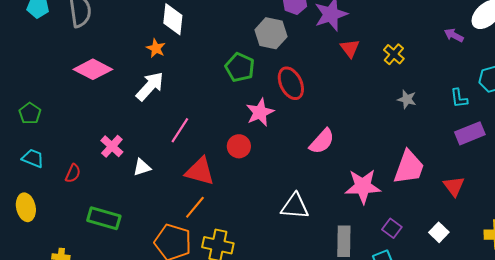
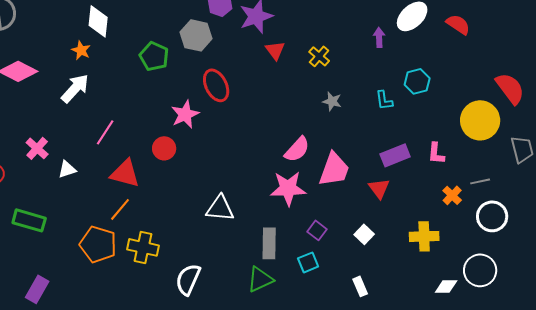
purple arrow: (454, 35) -> (379, 37), turned 60
green pentagon: (240, 67) -> (154, 56), moved
purple rectangle: (470, 133) -> (395, 155), moved
pink semicircle: (322, 141) -> (297, 149), moved

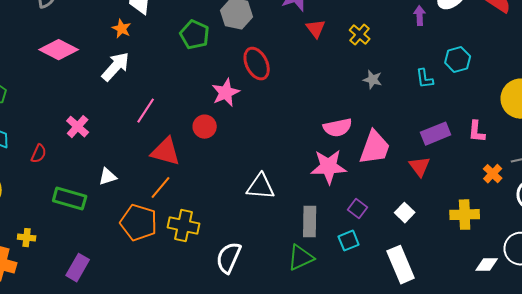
pink semicircle: (297, 149) -> (338, 128), turned 36
white triangle: (67, 169) -> (108, 177), moved
white rectangle: (360, 286) -> (401, 265), size x1.8

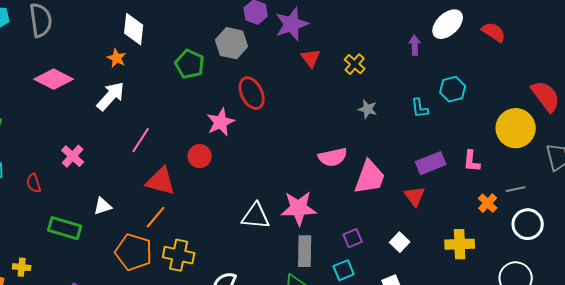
red semicircle: (39, 154) -> (34, 183), turned 138
pink star: (329, 167) -> (299, 208), moved
purple square: (358, 209) -> (353, 238), turned 30

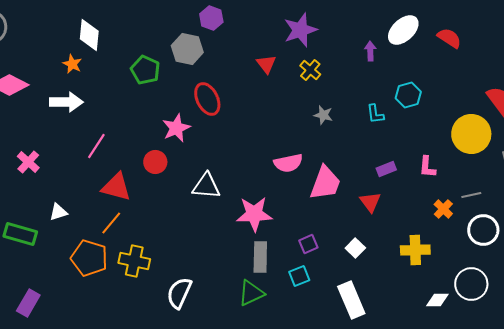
purple star: (292, 24) -> (300, 30), moved
white arrow: (111, 96) -> (66, 102), turned 48
purple rectangle: (431, 163) -> (386, 169), size x0.7
white triangle: (256, 216) -> (206, 186), moved

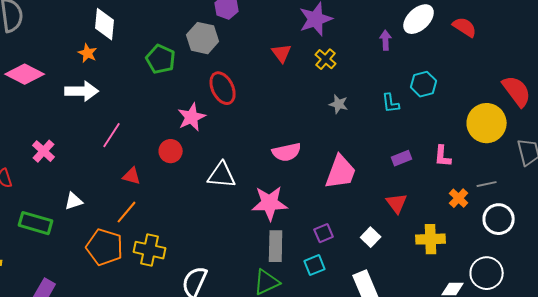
pink semicircle: (288, 163) -> (287, 152), moved
red triangle: (116, 187) -> (132, 176), size x0.6
red triangle: (370, 202) -> (397, 203), moved

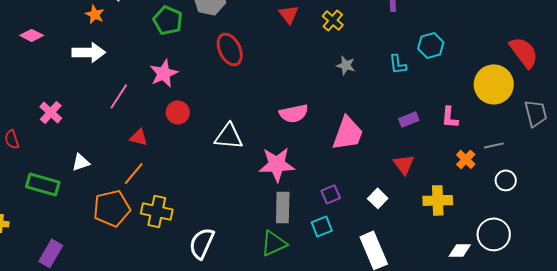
pink diamond: (25, 74) -> (32, 35), size x0.6
pink star: (192, 117) -> (164, 73), moved
white circle: (499, 219) -> (506, 180), size x0.7
orange pentagon: (105, 247) -> (112, 208), turned -30

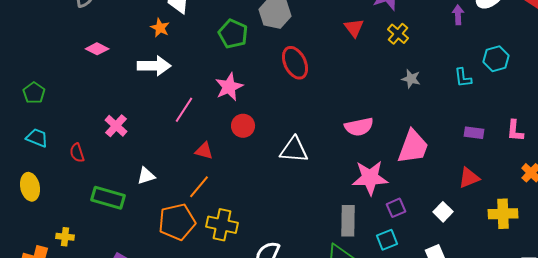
purple rectangle: (409, 119) -> (474, 133), turned 30
pink star: (277, 164) -> (370, 178), moved
red triangle: (404, 164) -> (469, 178), turned 45

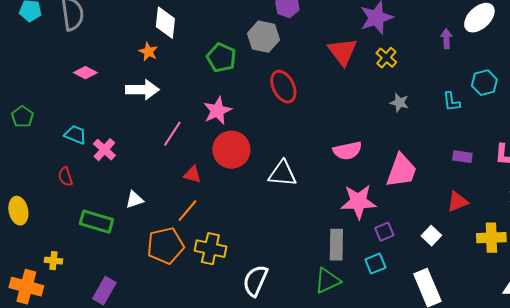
red triangle: (354, 28) -> (342, 52), size x1.5
red circle: (243, 126) -> (231, 150), size x1.6
cyan trapezoid: (37, 138) -> (75, 135), moved

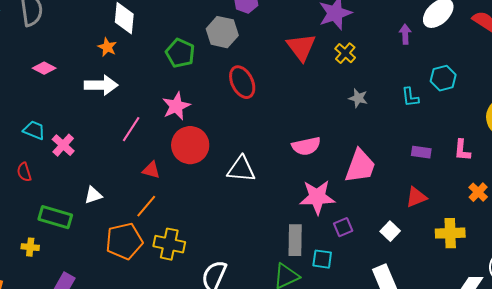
yellow cross: (53, 261) -> (30, 247), moved
cyan square: (375, 264) -> (322, 259), moved, turned 30

